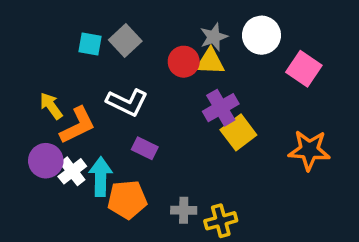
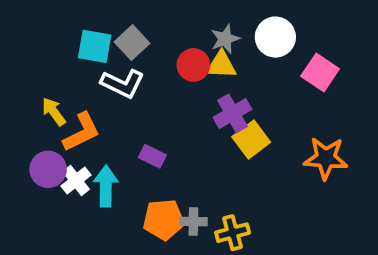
cyan square: (90, 44) -> (95, 46), size x1.4
white L-shape: (127, 102) -> (123, 84), moved
orange pentagon: (127, 200) -> (164, 220), moved

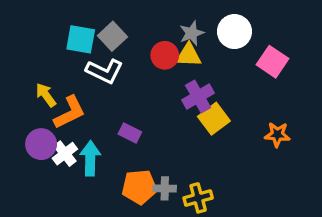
orange star: (326, 158) -> (277, 135), size x0.7

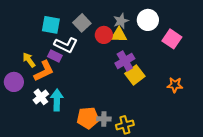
gray square: (112, 36) -> (82, 23), moved
purple rectangle: (130, 133) -> (55, 56), moved
purple circle: (41, 144) -> (14, 82), moved

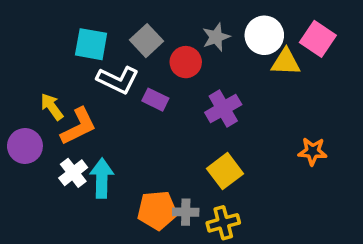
yellow triangle: (119, 35) -> (286, 62), moved
pink square: (172, 39) -> (318, 39), moved
purple rectangle: (55, 56) -> (155, 100), moved
yellow square: (135, 75) -> (225, 171), moved

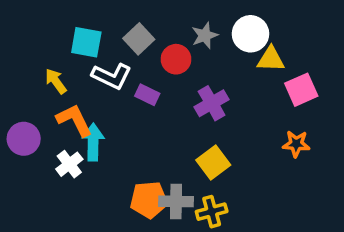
pink square: (318, 39) -> (301, 90), moved, turned 32
yellow arrow: (52, 107) -> (56, 81), moved
orange L-shape: (79, 126) -> (74, 120), turned -90
cyan arrow: (102, 178) -> (93, 142), moved
gray cross: (186, 212) -> (176, 201), size x1.4

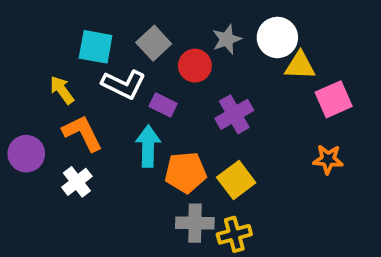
cyan arrow: (93, 142) -> (148, 146), moved
orange pentagon: (149, 200) -> (186, 172), moved

